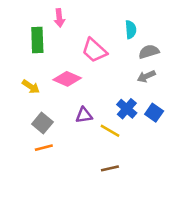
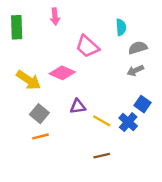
green rectangle: (37, 40) -> (17, 27), moved
yellow arrow: (31, 87) -> (29, 80), size x1.5
blue cross: (127, 109) -> (128, 122), moved

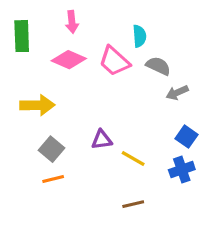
cyan semicircle: (121, 27) -> (139, 36), moved
gray semicircle: (138, 48) -> (158, 66), moved, turned 42
pink diamond: (62, 73) -> (69, 60), moved
yellow arrow: (29, 80) -> (37, 105), turned -35
blue cross: (128, 122) -> (182, 170), moved, turned 30

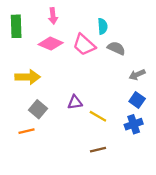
gray arrow: (177, 93) -> (137, 75), moved
orange line: (53, 179) -> (26, 131), moved

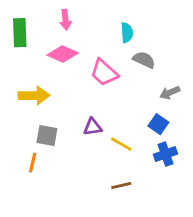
pink trapezoid: (84, 45) -> (104, 73), moved
blue square: (137, 100) -> (158, 124), moved
gray square: (38, 109) -> (47, 135), turned -30
orange line: (26, 131) -> (33, 163), turned -63

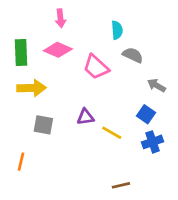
green rectangle: (20, 33) -> (21, 52), moved
gray arrow: (170, 93) -> (156, 85), turned 54
orange line: (33, 163) -> (21, 162), moved
brown line: (121, 185) -> (121, 185), moved

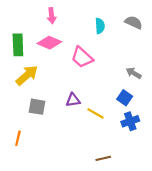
gray semicircle: (133, 55) -> (134, 22), moved
yellow arrow: (31, 88) -> (27, 75), turned -40

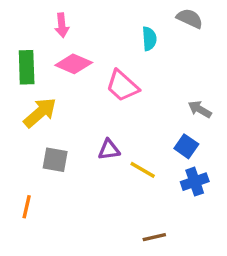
pink arrow: (52, 16) -> (62, 25), moved
gray semicircle: (134, 22) -> (190, 19), moved

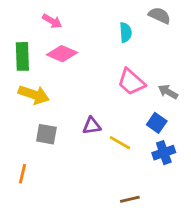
pink arrow: (62, 25) -> (52, 21), turned -54
pink trapezoid: (122, 86) -> (131, 82), moved
yellow arrow: (40, 113) -> (34, 95), turned 60

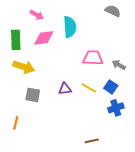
cyan semicircle: (126, 32) -> (70, 27), moved, size x1.5
pink diamond: (62, 54) -> (44, 38), turned -30
pink trapezoid: (131, 82) -> (93, 58), turned 140
yellow line: (120, 143) -> (89, 88), moved

